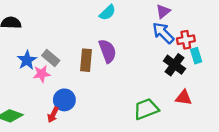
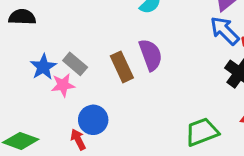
brown rectangle: (86, 60) -> (122, 67), turned -30
red arrow: (53, 115) -> (78, 139), turned 126

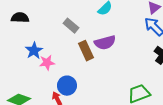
purple semicircle: (151, 55) -> (105, 43), turned 95
gray rectangle: (75, 64) -> (71, 26), moved

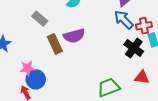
pink star: (47, 63) -> (28, 68), moved

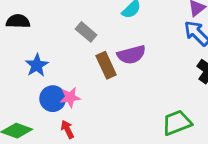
blue circle: (36, 79) -> (53, 99), moved

